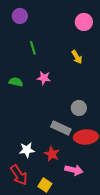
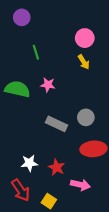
pink circle: (84, 22) -> (85, 38), moved
green semicircle: (16, 82) -> (17, 89), size x1.6
gray rectangle: (61, 128) -> (57, 124), moved

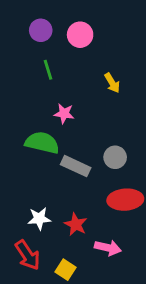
purple circle: (22, 17) -> (41, 30), moved
pink circle: (85, 38) -> (80, 35), moved
green semicircle: (17, 89) -> (42, 143), moved

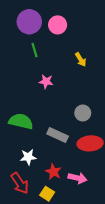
purple circle: (41, 30) -> (29, 22), size x1.5
green semicircle: (42, 143) -> (21, 121), moved
gray rectangle: (76, 166) -> (58, 135), moved
red star: (76, 224) -> (53, 172), moved

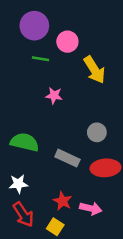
pink circle: (58, 25) -> (67, 42), moved
green line: (35, 50) -> (40, 59), turned -64
yellow arrow: (81, 60) -> (94, 70), size x1.6
white star: (28, 157) -> (18, 184), moved

